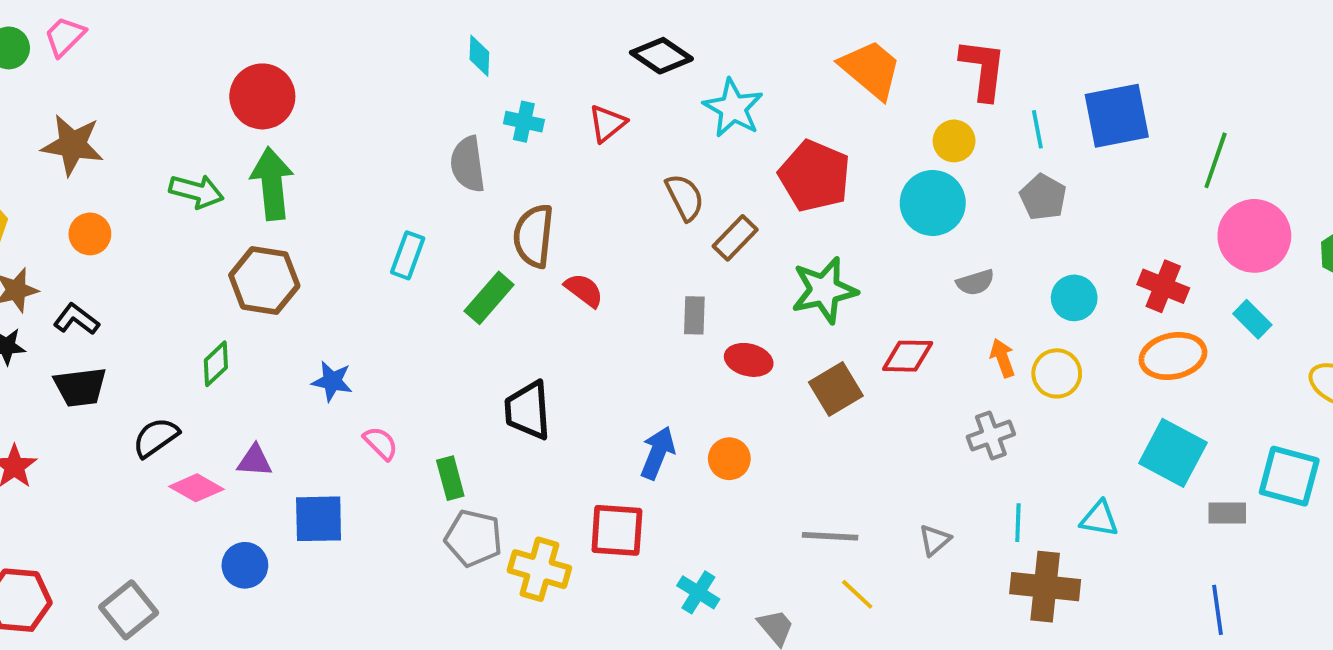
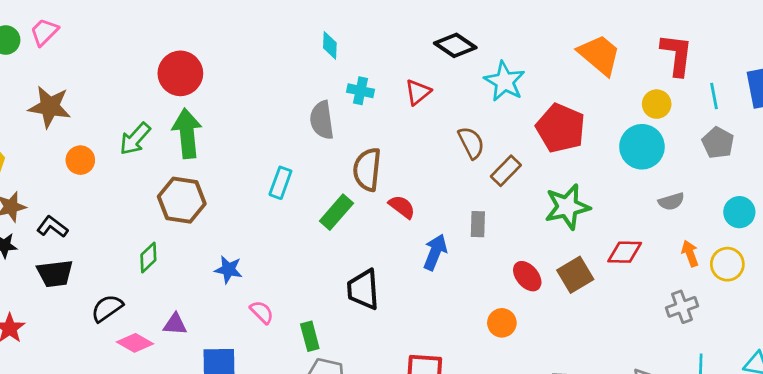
green arrow: (196, 191) -> (135, 139), turned 117
orange circle: (90, 234) -> (80, 160), moved
red ellipse: (749, 360) -> (527, 276), moved, turned 36
blue arrow: (658, 453) -> (435, 252), moved

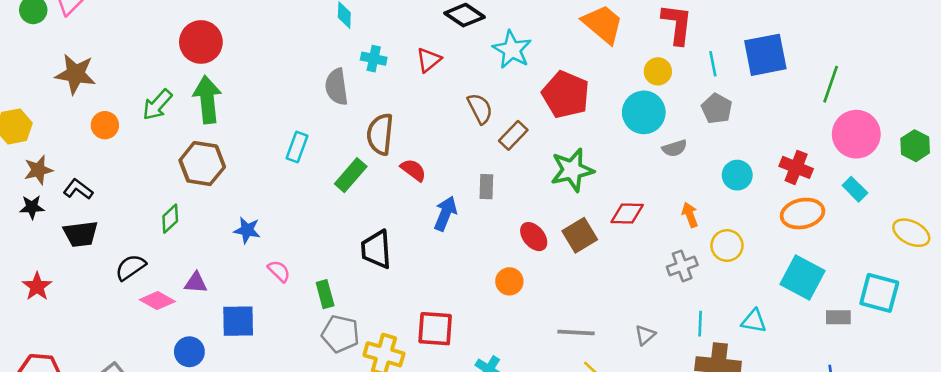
gray semicircle: (671, 201) -> (675, 148), moved
yellow circle: (727, 264) -> (727, 246), moved

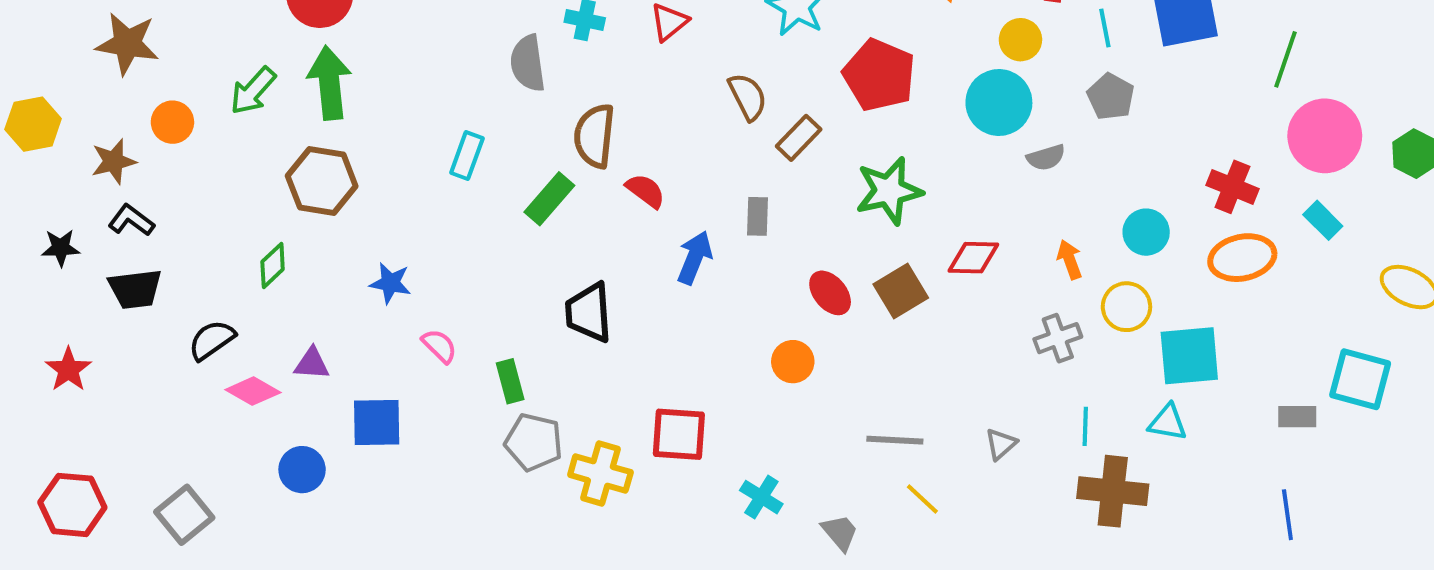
brown star: (38, 170) -> (114, 161), moved
cyan circle: (737, 175) -> (1146, 232), moved
cyan square: (803, 278) -> (1189, 356), moved, turned -33

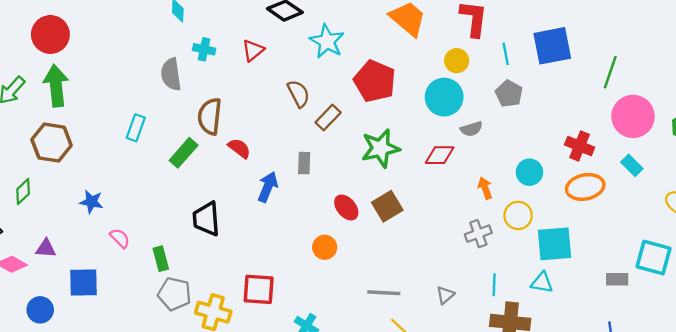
red diamond: (973, 258) -> (440, 155), moved

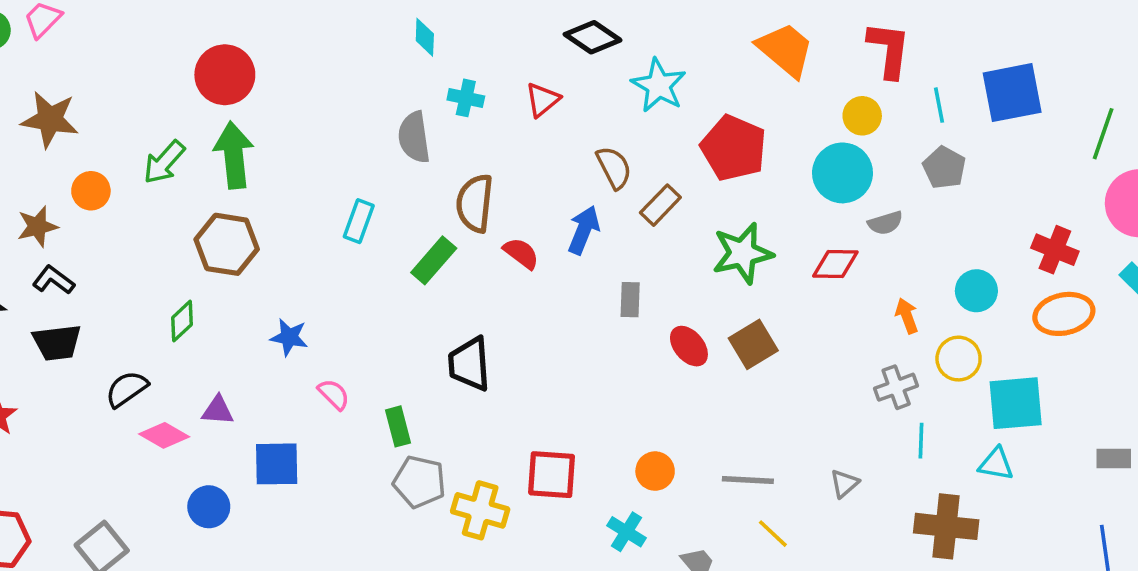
gray rectangle: (304, 163) -> (630, 300), moved
blue arrow: (268, 187) -> (584, 230), moved
orange circle: (325, 247) -> (655, 471), moved
cyan line: (494, 285) -> (921, 441), moved

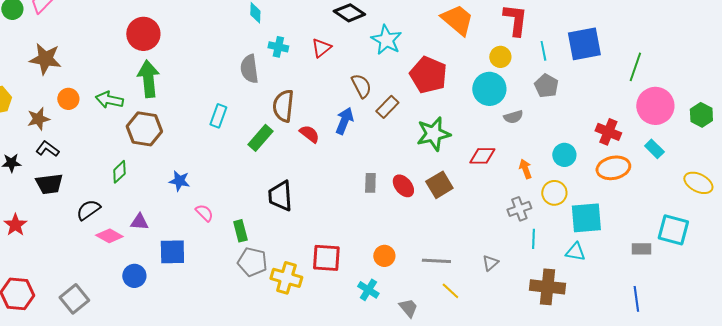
green arrow: (164, 162) -> (109, 100), moved, turned 60
red diamond: (835, 264) -> (482, 156), moved
gray rectangle: (630, 300) -> (370, 183), moved

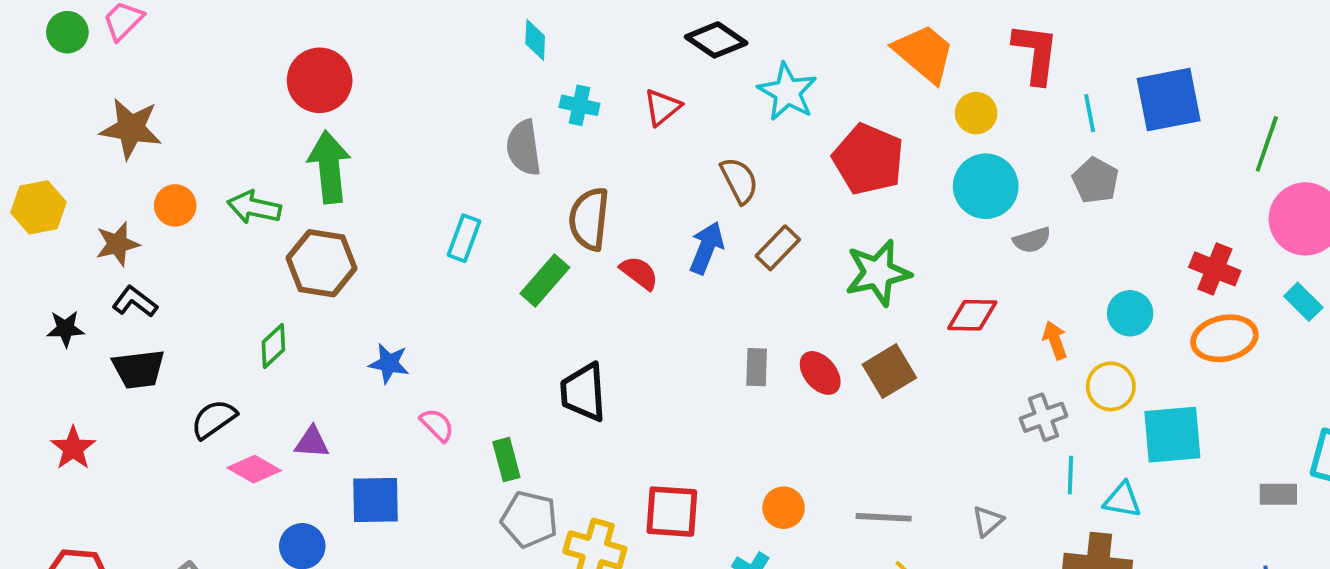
yellow circle: (500, 57) -> (976, 113), moved
brown rectangle: (387, 107) -> (778, 248), moved
cyan triangle: (575, 252) -> (1122, 500), moved

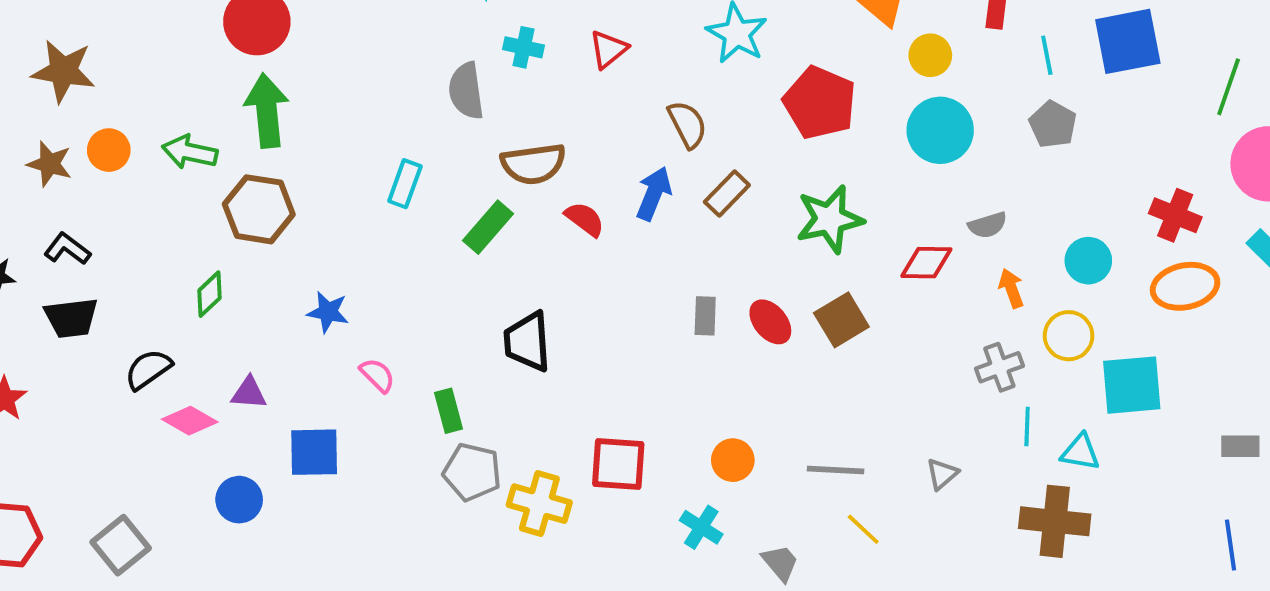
brown semicircle: (589, 219) -> (533, 164), turned -104
gray semicircle: (1032, 240) -> (988, 225), moved
brown star: (117, 244) -> (50, 164), moved, turned 30

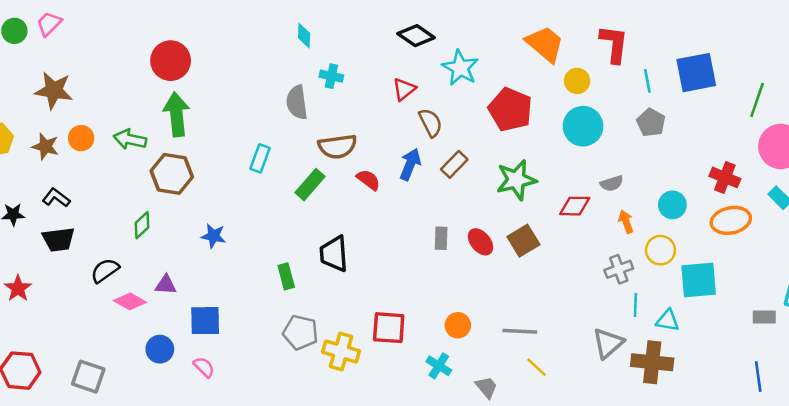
red triangle: (608, 49) -> (404, 89), moved
pink semicircle: (377, 375) -> (204, 367), moved
green rectangle: (448, 411) -> (286, 276), moved
gray triangle: (942, 474) -> (608, 343), moved, size x1.6
gray square: (121, 545) -> (88, 377), turned -32

